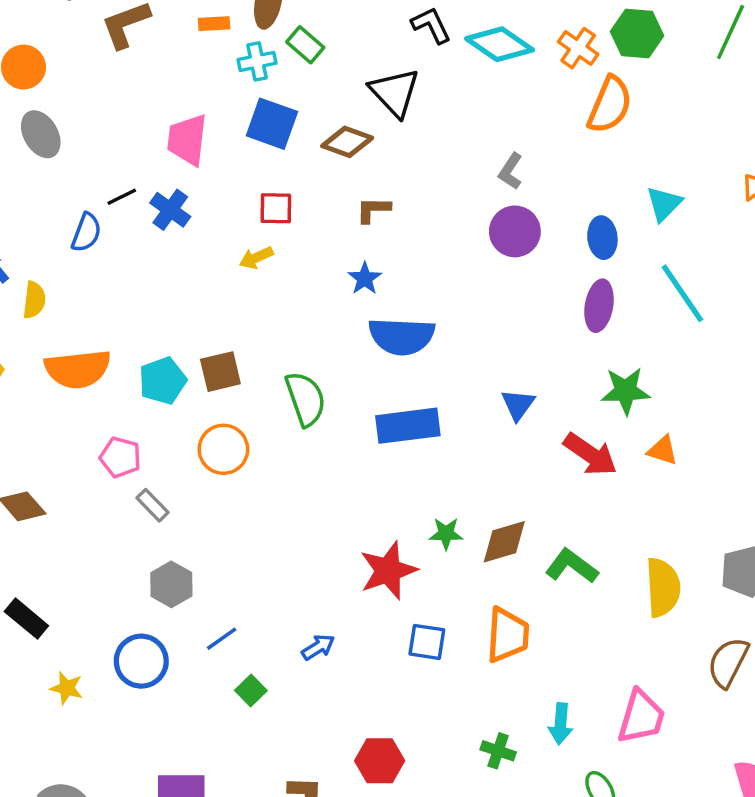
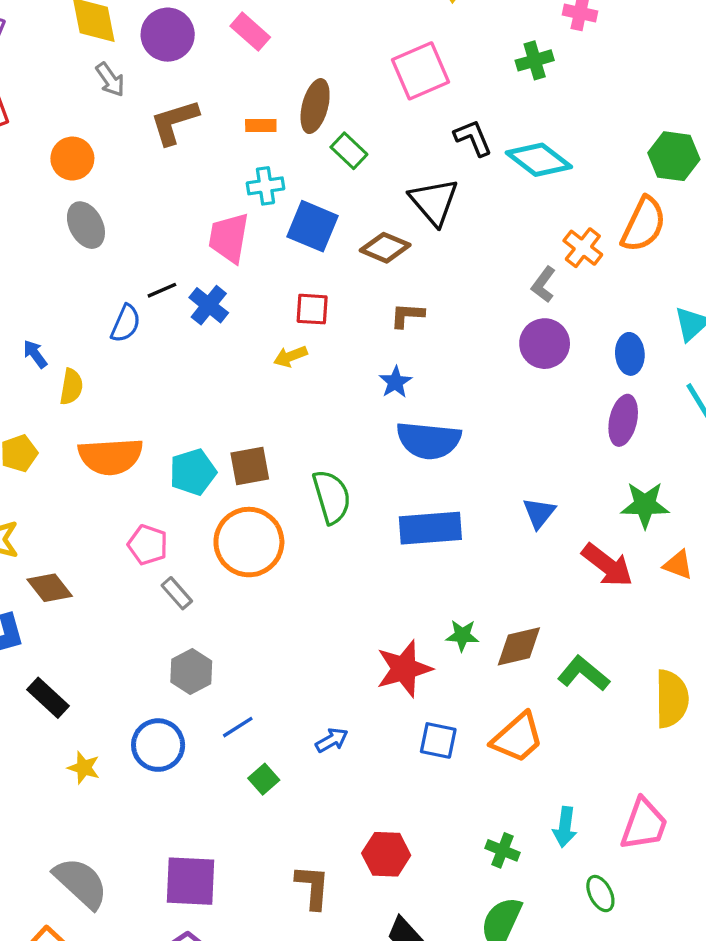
orange cross: (578, 48) -> (583, 248), moved
cyan cross: (257, 61) -> (265, 186), moved
orange circle: (223, 449) -> (249, 542), size x1.4
orange trapezoid: (508, 635) -> (517, 738), turned 42

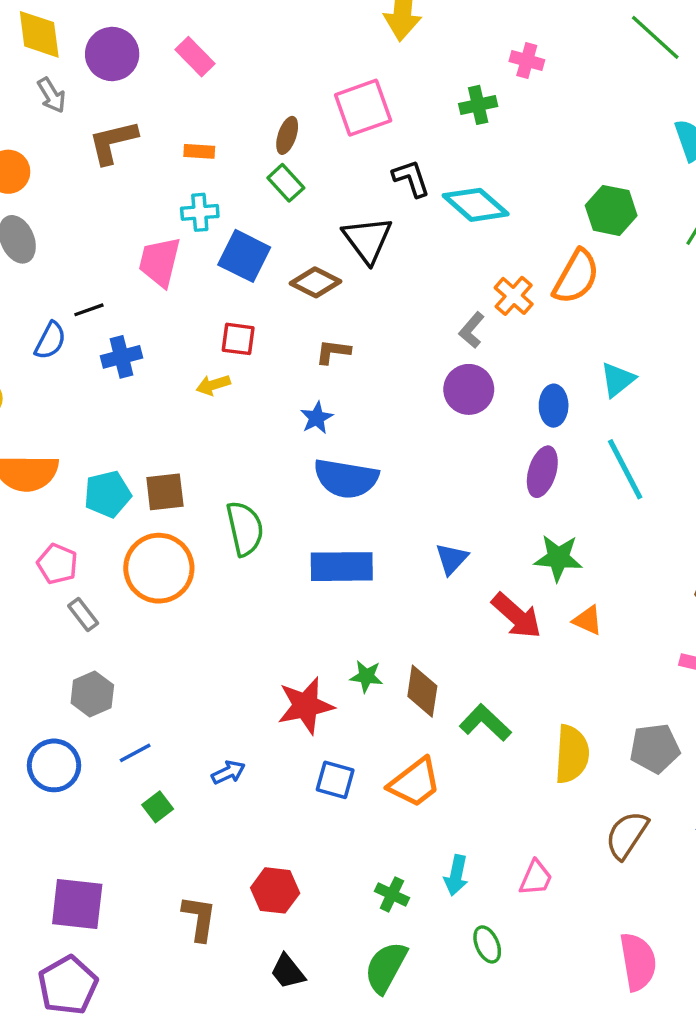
brown ellipse: (315, 106) -> (287, 135), moved, size x0.7
blue cross: (209, 305) -> (122, 357), moved, turned 33
brown diamond: (519, 646) -> (422, 691), turned -72
pink trapezoid: (644, 824) -> (536, 878), size x0.7

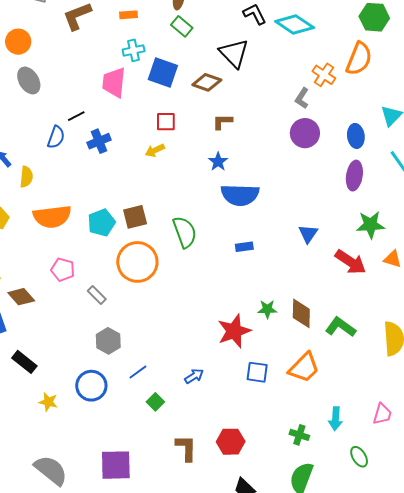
pink pentagon: (57, 564) -> (63, 270), moved
blue rectangle: (342, 567) -> (244, 247), size x0.5
brown L-shape: (199, 918) -> (186, 448), moved

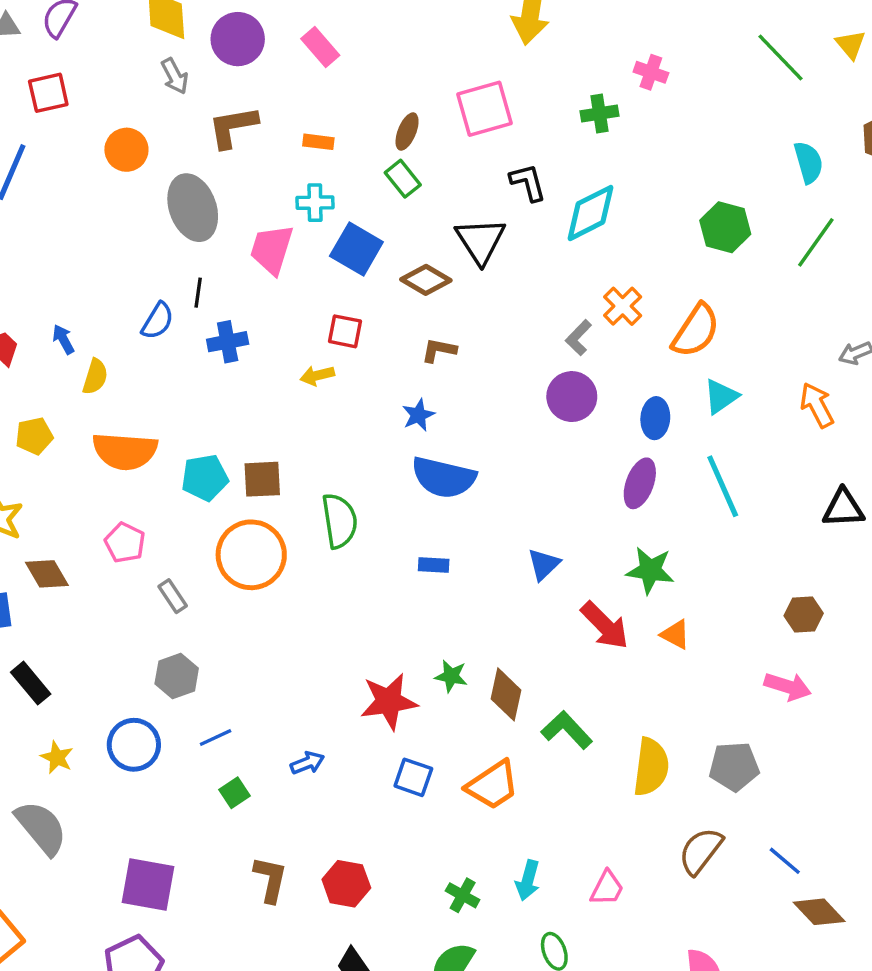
cyan diamond: (295, 24) -> (591, 213), turned -72
orange semicircle: (359, 59) -> (696, 331), moved
gray ellipse: (29, 80) -> (193, 208), moved, size x1.4
black line: (76, 116) -> (198, 293), turned -66
gray semicircle: (51, 470) -> (41, 828), moved

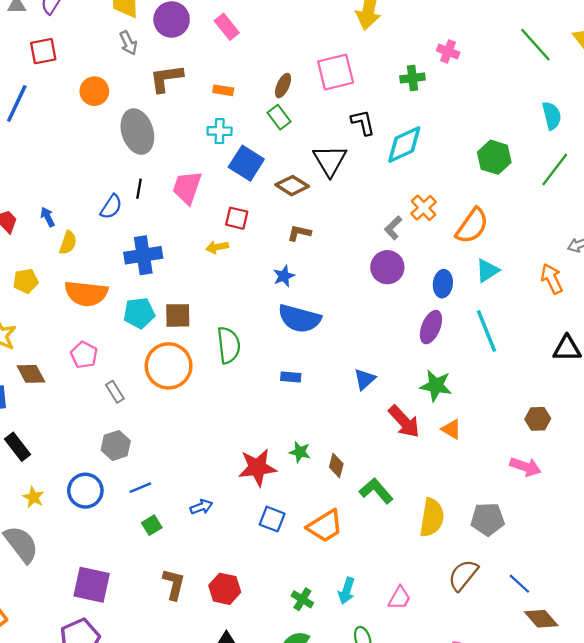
pink trapezoid: (272, 249) -> (187, 187), moved
blue cross: (228, 342) -> (143, 255), moved, size x1.4
brown diamond: (506, 694) -> (336, 466), size x0.7

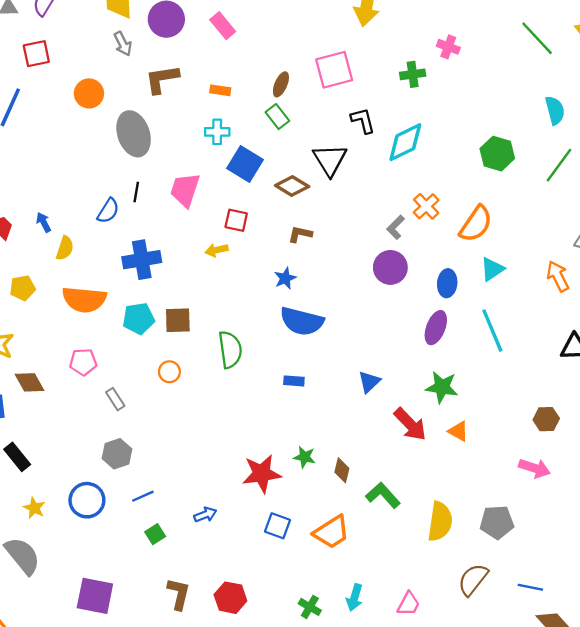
pink pentagon: (84, 355) -> (83, 362), turned -30
orange circle: (169, 366) -> (169, 372), size x0.5
blue line: (519, 584) -> (530, 587), turned -30

